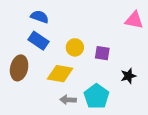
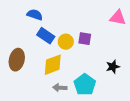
blue rectangle: (38, 41) -> (46, 36), moved
purple square: (102, 53) -> (85, 39), moved
yellow diamond: (60, 74) -> (53, 65), turned -30

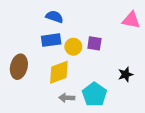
blue semicircle: (35, 15) -> (54, 17), moved
blue rectangle: (46, 36) -> (51, 40), turned -42

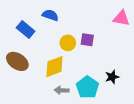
blue rectangle: (51, 40) -> (26, 30), moved, turned 48
brown ellipse: (19, 67) -> (17, 61), turned -70
black star: (126, 74) -> (112, 77), moved

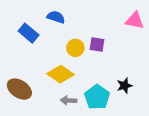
brown ellipse: (17, 61) -> (19, 89), moved
yellow diamond: (54, 67) -> (61, 74), turned 55

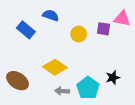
purple square: (97, 44) -> (104, 29), moved
yellow circle: (75, 48) -> (79, 34), moved

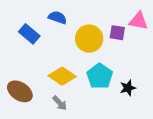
yellow circle: (79, 34) -> (89, 39), size x1.5
cyan pentagon: (88, 88) -> (100, 76), moved
gray arrow: (62, 91) -> (60, 103), moved, turned -136

